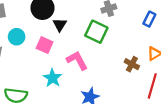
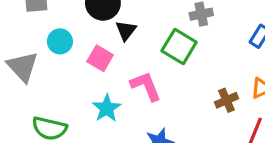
brown cross: (132, 64) -> (227, 100), turned 32

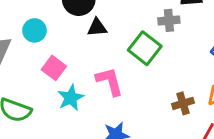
black triangle: (126, 31) -> (97, 28), turned 40
pink square: (100, 58) -> (54, 68), moved

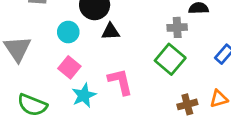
cyan circle: (35, 30) -> (68, 32), moved
green square: (145, 48) -> (170, 59), moved

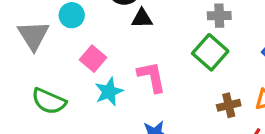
cyan circle: (68, 32) -> (72, 15), moved

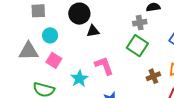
gray triangle: (33, 35) -> (29, 51), turned -50
pink square: (93, 59) -> (54, 60), moved

